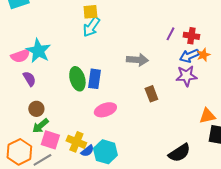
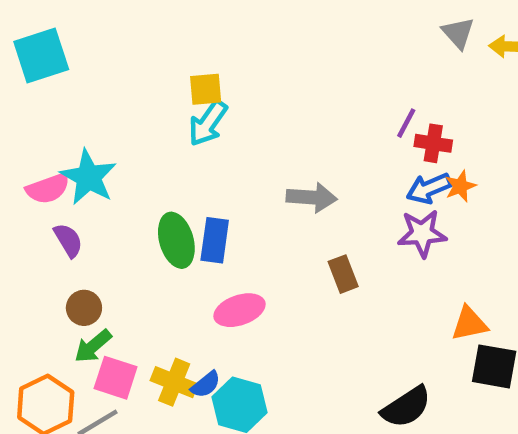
purple line: (170, 34) -> (406, 123), moved
blue semicircle: (87, 151) -> (206, 384), moved

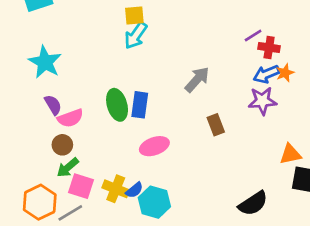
purple line: (406, 123) -> (253, 35), turned 30
cyan star: (89, 177) -> (45, 62), moved
pink semicircle: (48, 188) -> (70, 118), moved
gray arrow: (312, 197) -> (197, 79), turned -52

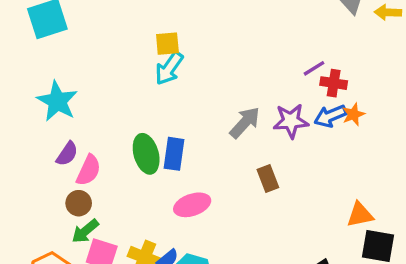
purple star: (262, 101) -> (291, 121), moved
purple semicircle: (53, 105) -> (67, 154), turned 65
pink semicircle: (70, 118) -> (89, 170), turned -45

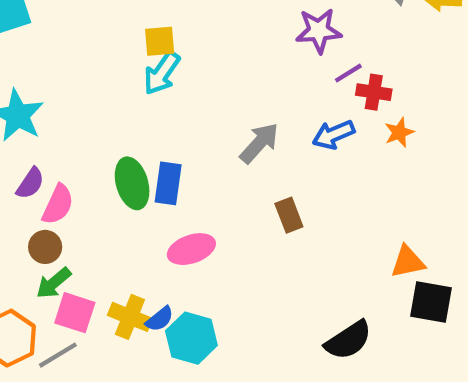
blue arrow: (330, 116) -> (333, 135), moved
purple star: (291, 121) -> (319, 31), moved

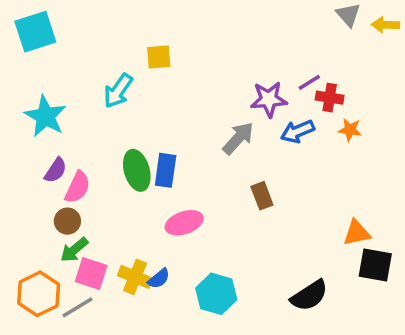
purple star: (319, 31) -> (269, 99), moved
cyan arrow: (162, 73) -> (118, 91), moved
orange star: (399, 132) -> (350, 130), turned 30
cyan hexagon: (191, 338) -> (216, 294), moved

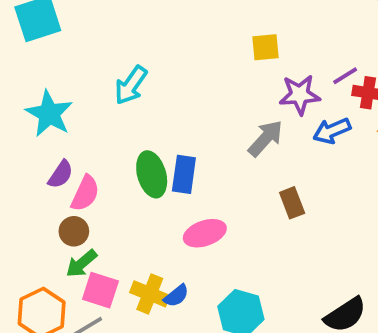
yellow square: (159, 57) -> (266, 47), moved

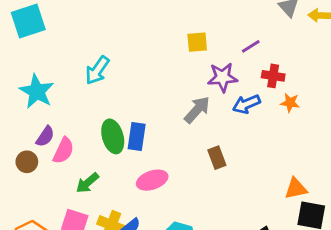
purple line: (345, 76) -> (251, 46), moved
brown circle: (74, 231) -> (27, 162), moved
green arrow: (81, 264) -> (87, 183), moved

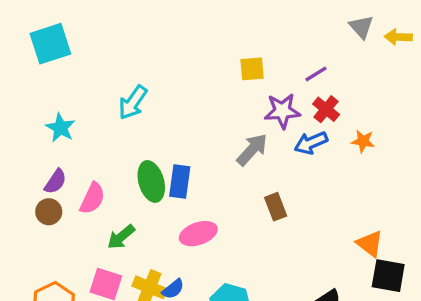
red cross: (273, 76) -> (326, 109), moved, turned 30
cyan star: (37, 91) -> (60, 128), size x0.7
purple semicircle: (45, 136) -> (55, 181), moved
orange triangle: (296, 189) -> (370, 244), turned 50

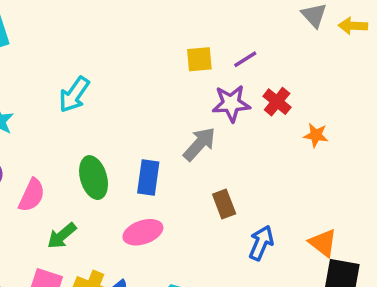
purple line: (316, 74) -> (245, 59), moved
blue arrow: (311, 143) -> (261, 243), moved, turned 136
blue rectangle: (180, 181) -> (148, 178), moved

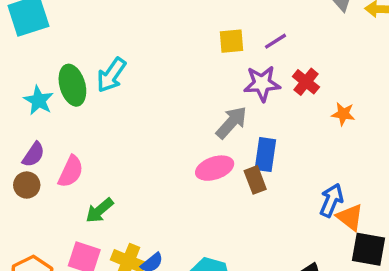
green ellipse: (94, 178) -> (72, 85), moved
blue rectangle: (148, 178) -> (265, 155), moved
pink ellipse: (143, 232) -> (215, 168), moved
blue arrow: (261, 243) -> (331, 200), moved

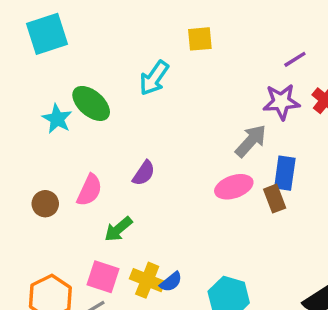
yellow square: (232, 41) -> (200, 39), moved
cyan arrow: (111, 75) -> (154, 78), moved
green ellipse: (72, 85) -> (91, 103), turned -33
purple semicircle: (34, 155) -> (144, 173), moved

